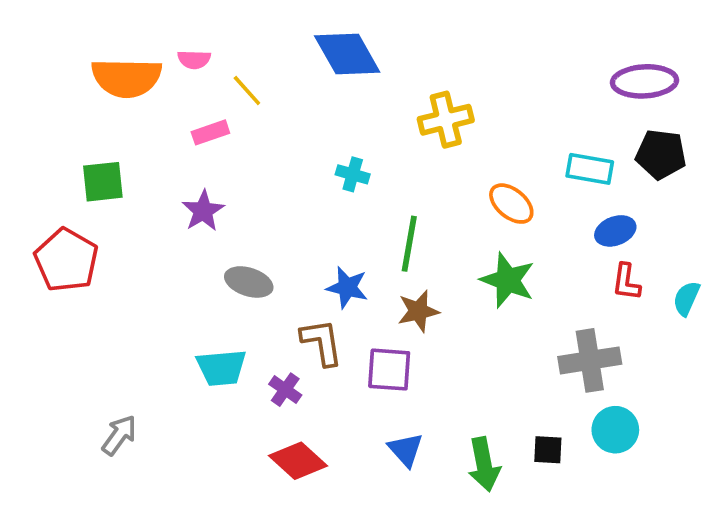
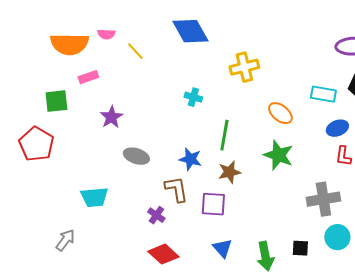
pink rectangle: (210, 132) -> (88, 77), moved
cyan trapezoid: (221, 368) -> (94, 197), moved

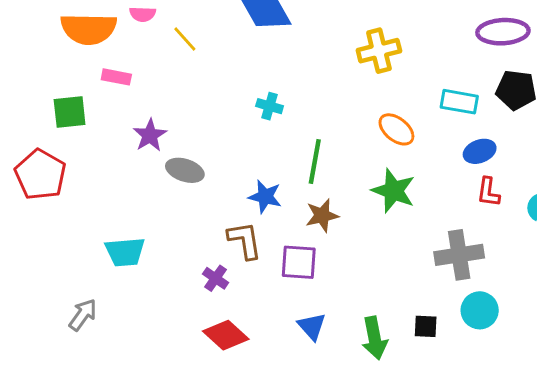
yellow cross: (244, 67) -> (379, 51), moved
pink rectangle: (88, 77) -> (116, 77), turned 30
gray ellipse: (136, 156) -> (185, 170), moved

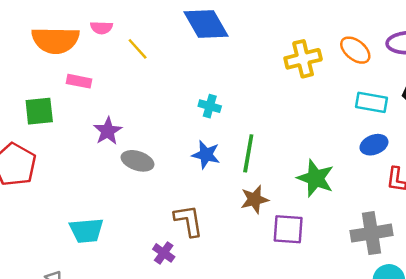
orange ellipse: (396, 129) -> (355, 50), moved
blue ellipse: (480, 151) -> (374, 145), moved
blue star: (265, 197) -> (206, 155), moved
purple square: (299, 262) -> (288, 229), moved

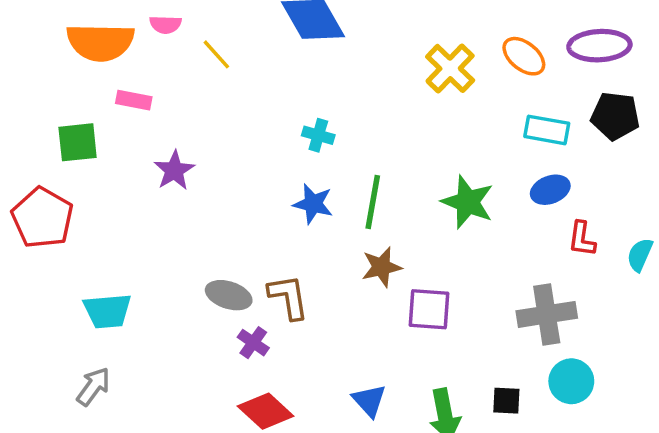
yellow cross: (303, 59) -> (450, 68), turned -32
gray ellipse: (138, 161) -> (229, 295), moved
green star: (315, 178) -> (468, 202), moved
cyan trapezoid: (87, 231) -> (107, 311), moved

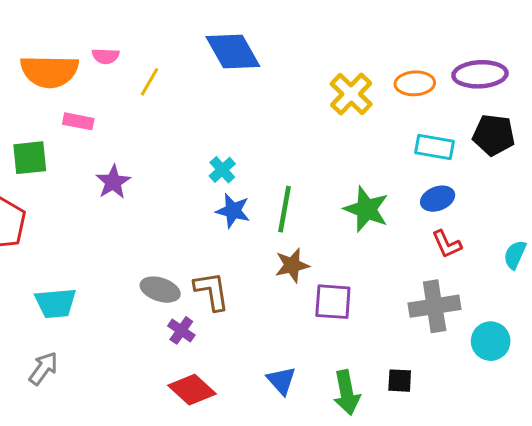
yellow line: (216, 54) -> (150, 82), turned 72
orange ellipse: (524, 56) -> (415, 83), turned -42
cyan cross: (318, 135) -> (222, 170), moved, turned 32
red L-shape: (582, 239) -> (447, 244), moved, turned -32
cyan circle: (571, 381) -> (491, 341), moved

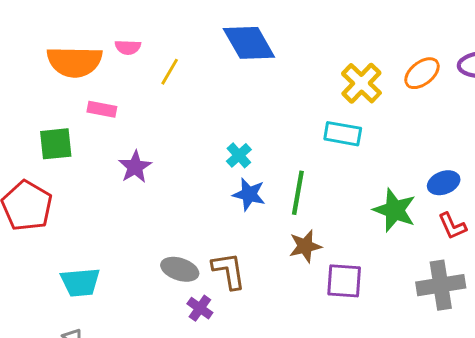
orange ellipse: (415, 83) -> (422, 73), turned -36
cyan rectangle: (435, 147) -> (343, 134), moved
green star: (366, 209) -> (395, 210), moved

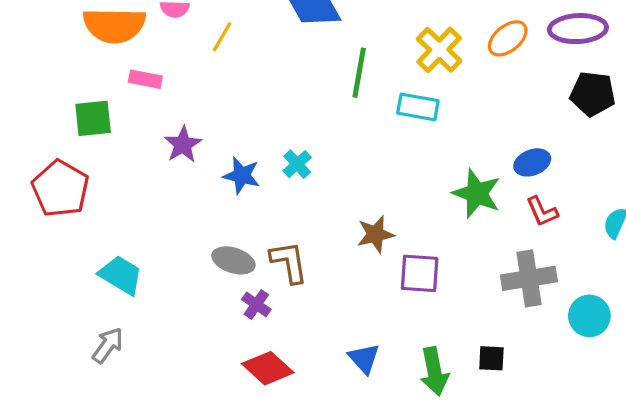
cyan cross: (239, 155) -> (297, 164), moved
green line: (298, 193) -> (359, 73), moved
blue star: (249, 194) -> (242, 176), moved
cyan trapezoid: (80, 282) -> (121, 275), turned -144

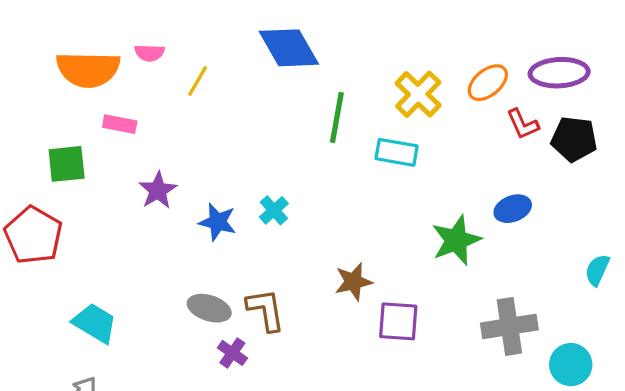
green star: (477, 193) -> (456, 240), turned 30
red L-shape: (542, 211) -> (523, 124), moved

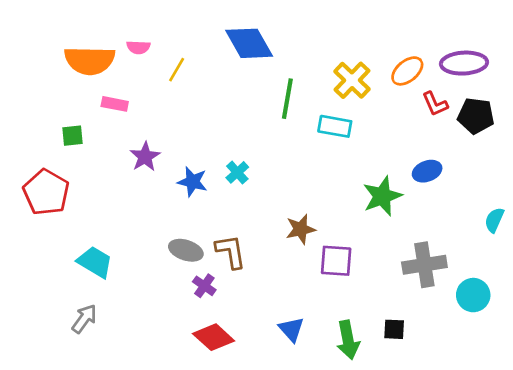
green square: (67, 164) -> (73, 136), size x0.7

